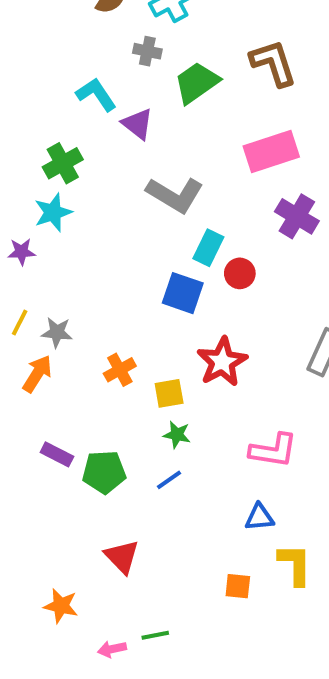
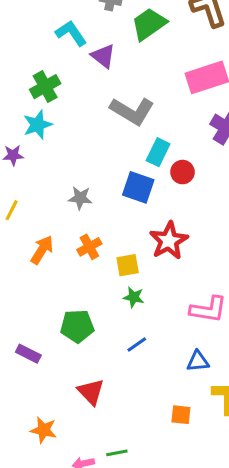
gray star: (57, 332) -> (80, 198), moved
orange arrow: (37, 374) -> (42, 250), moved
purple rectangle: (57, 454) -> (28, 354), moved
blue line: (169, 480) -> (137, 344), moved

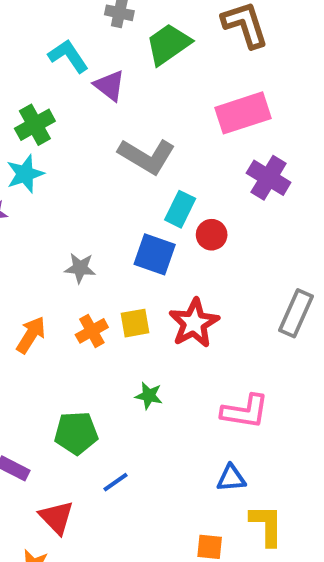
yellow square: (128, 265) -> (135, 323), moved
blue line: (137, 344) -> (115, 482), moved
red triangle: (91, 392) -> (56, 517), moved

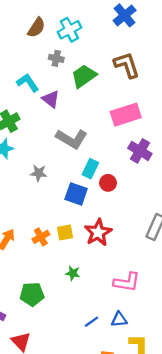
gray star: (80, 268) -> (39, 173), moved
blue line: (115, 482) -> (91, 322), moved

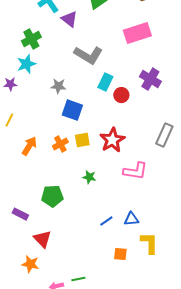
purple cross: (140, 151) -> (150, 79), moved
blue square: (76, 194) -> (72, 110), moved
pink L-shape: (127, 282) -> (135, 171), moved

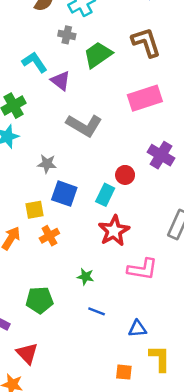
cyan rectangle: (105, 82) -> (105, 195), moved
yellow square: (82, 140) -> (35, 210), moved
blue line: (106, 221) -> (97, 311), moved, turned 56

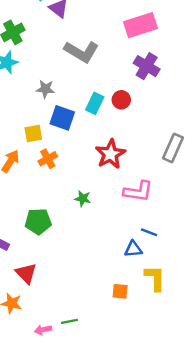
purple cross: (161, 155) -> (147, 66), moved
cyan rectangle: (105, 195) -> (95, 103), moved
blue line: (97, 311) -> (149, 232), moved

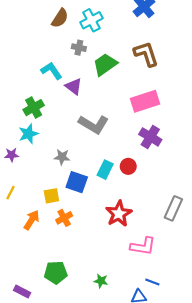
green star: (83, 199) -> (101, 281), moved

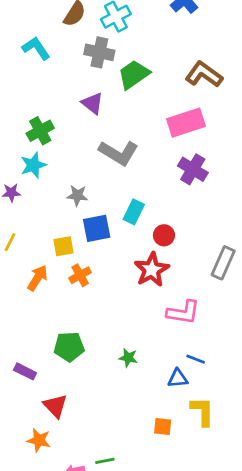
gray cross: (79, 48) -> (99, 52), size x1.5
brown L-shape: (146, 54) -> (204, 74), moved, turned -36
cyan L-shape: (51, 71) -> (36, 48), moved
red circle: (128, 166) -> (164, 235), moved
blue square: (77, 182) -> (97, 228), turned -30

